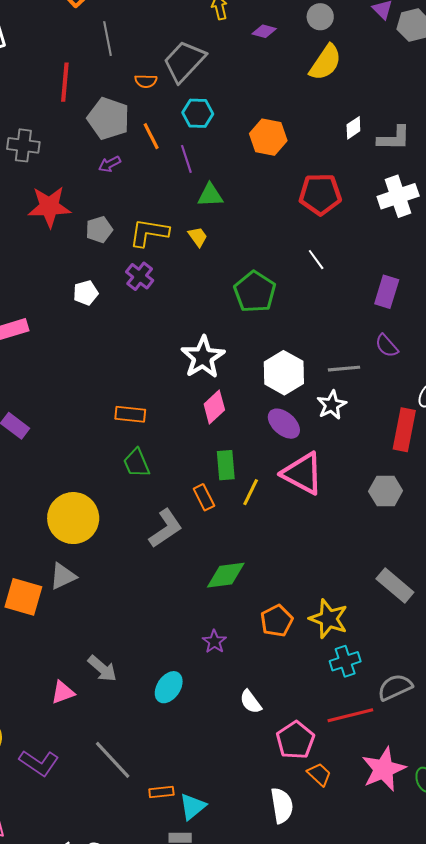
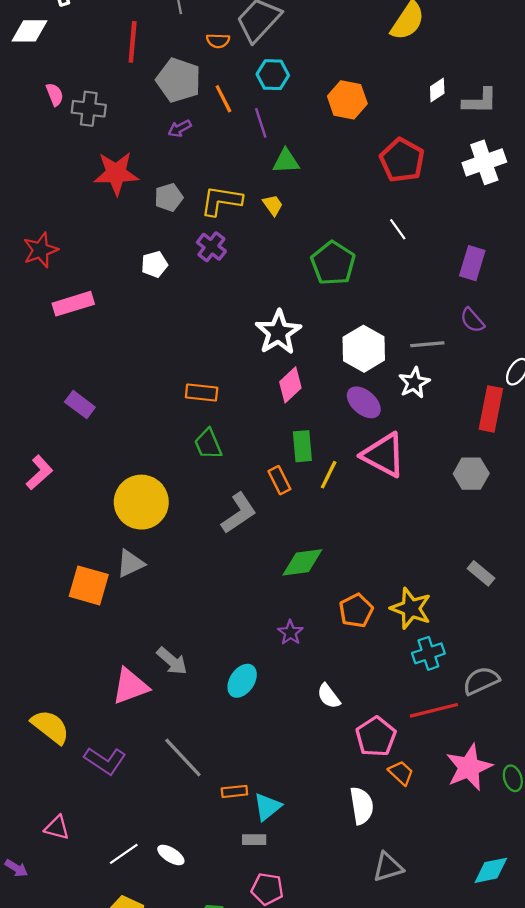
red pentagon: (320, 194) -> (402, 160), turned 30
gray rectangle: (395, 586) -> (481, 573), size x0.7
pink triangle: (63, 692) -> (130, 686), size x1.5

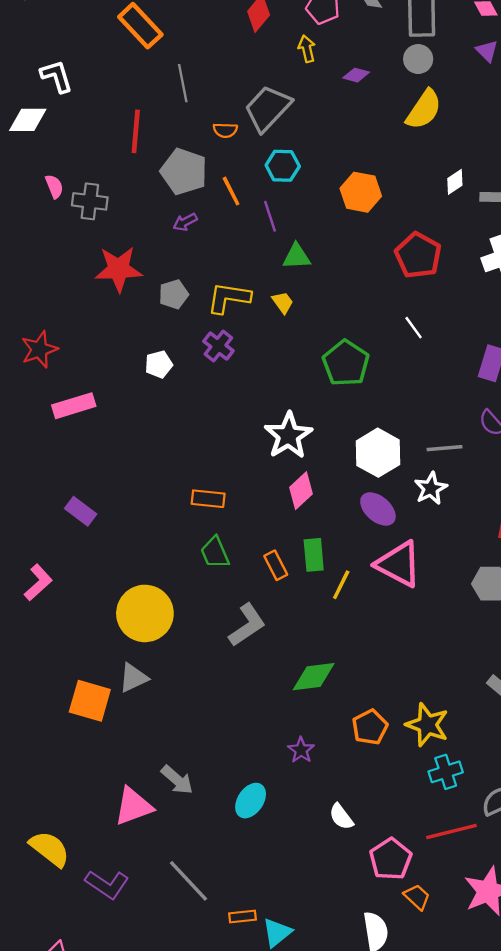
orange rectangle: (279, 480) -> (276, 565), moved

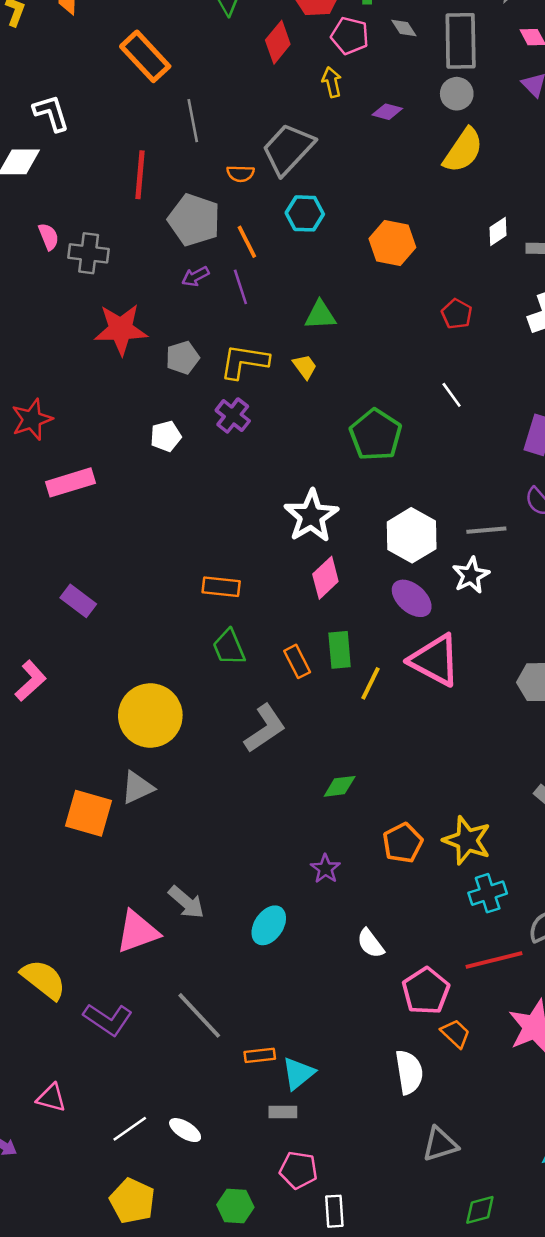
purple line: (270, 216) -> (240, 287), moved
red pentagon: (418, 255) -> (457, 314), size x0.6
green diamond: (314, 677) -> (340, 786), size x0.7

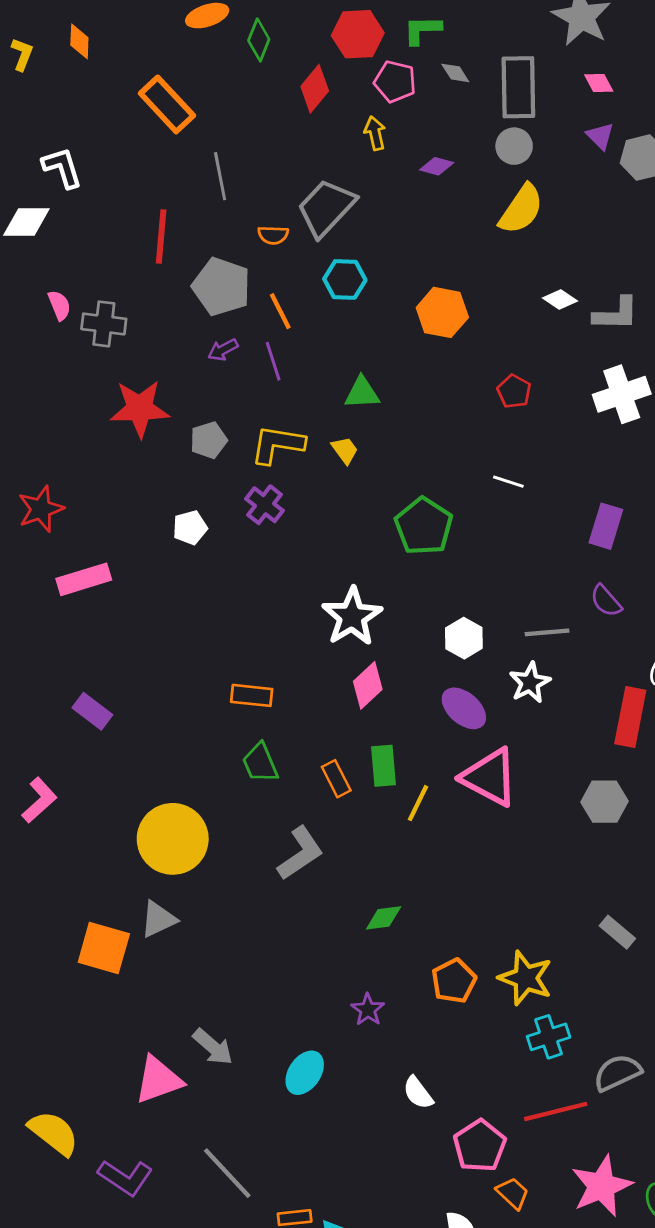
white diamond: (498, 231) -> (560, 300), turned 68
white line: (452, 395) -> (508, 482), turned -36
white hexagon: (412, 535) -> (464, 638), size x0.7

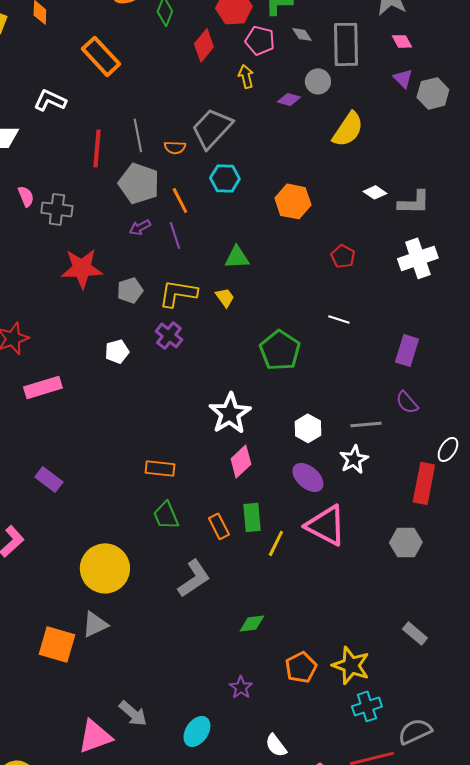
gray circle: (514, 146) -> (318, 81), moved
white L-shape: (62, 168) -> (50, 100), moved, turned -48
gray line: (220, 176) -> (138, 135), moved

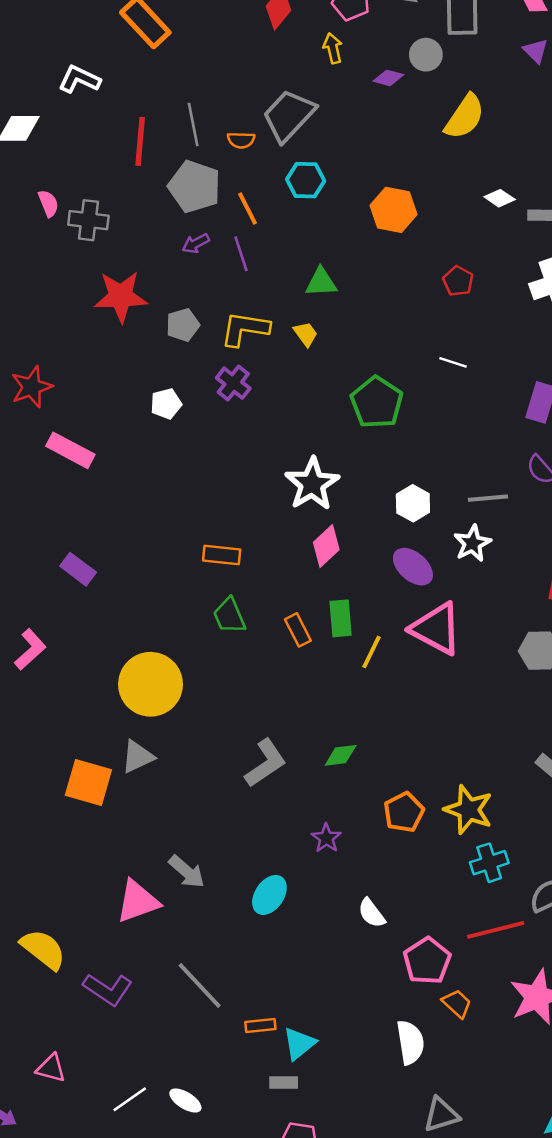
pink rectangle: (43, 387) -> (70, 450), turned 45
gray L-shape: (194, 578) -> (266, 763), moved

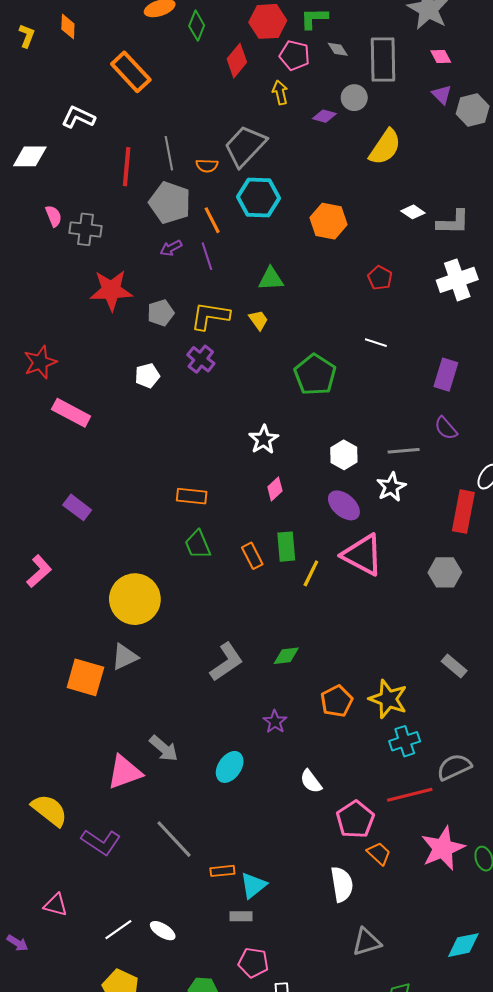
cyan hexagon: (306, 180) -> (258, 198), size x1.4
white star: (312, 484) -> (264, 439), size x0.7
pink diamond: (326, 546) -> (275, 489), size x0.7

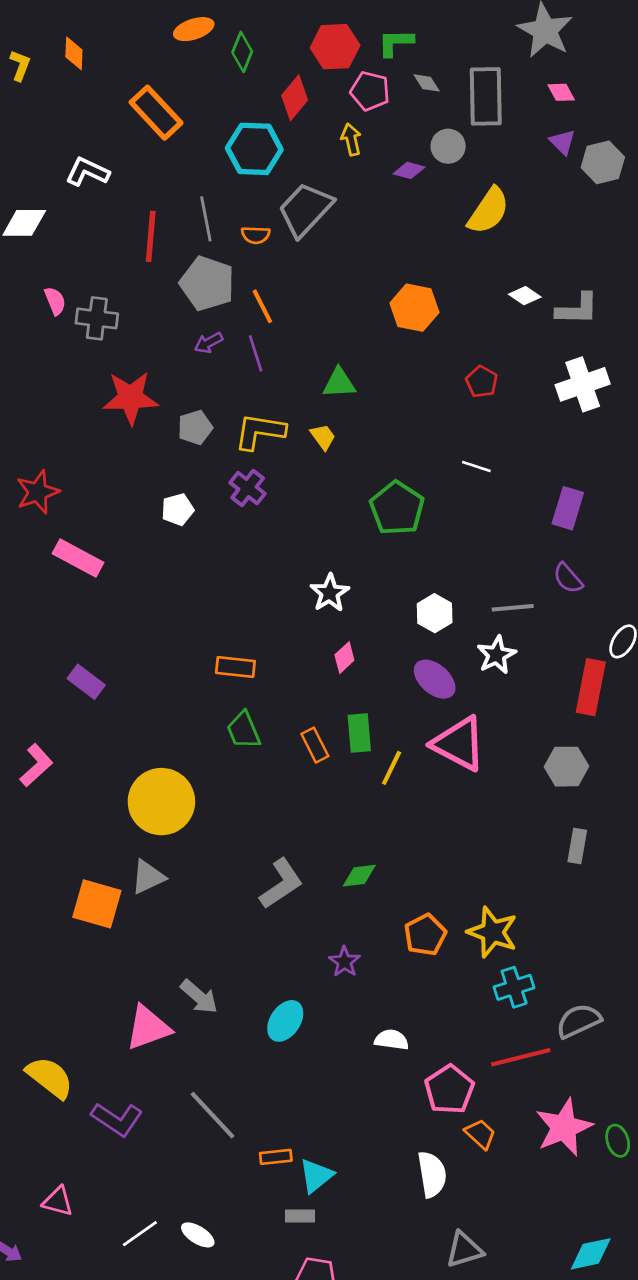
cyan hexagon: (258, 198) -> (254, 149), moved
gray rectangle: (454, 666) -> (577, 846), moved, turned 60
white semicircle: (311, 781) -> (392, 1040), turned 135

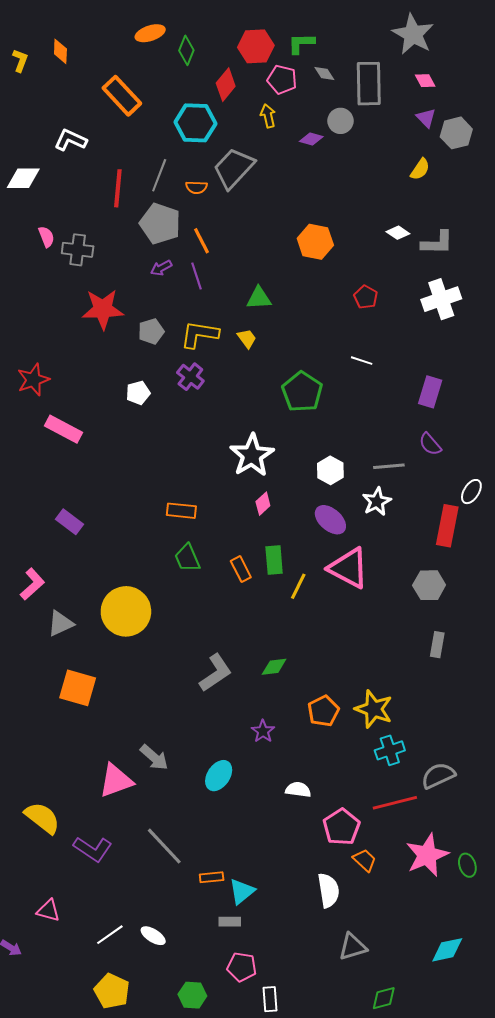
yellow semicircle: (488, 211) -> (420, 169), moved, size x0.6
gray line: (206, 219) -> (159, 175), turned 32
white star: (330, 593) -> (252, 455), size x1.5
gray triangle: (148, 877) -> (60, 623), moved

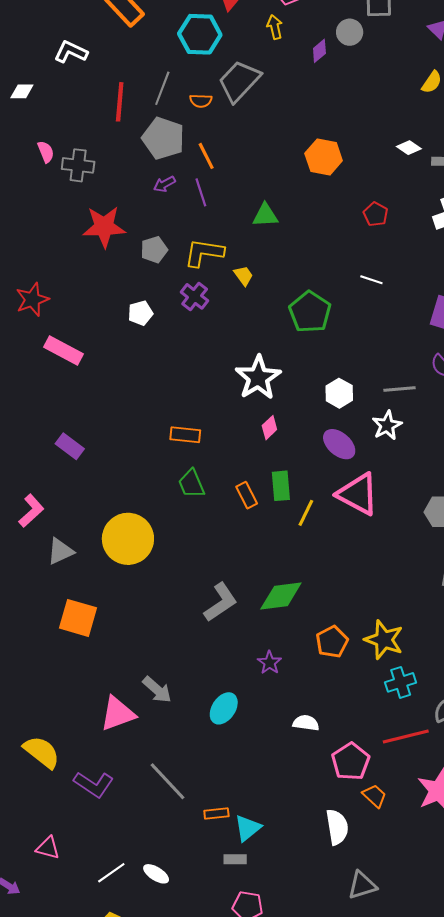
purple diamond: (311, 139) -> (319, 51), turned -55
white diamond: (23, 178) -> (22, 91), size x0.7
yellow trapezoid: (247, 338) -> (243, 276), moved
green diamond: (274, 667) -> (281, 596), size x1.6

